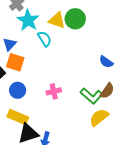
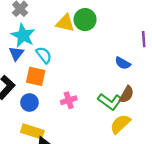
cyan star: (28, 20) -> (23, 35), moved
cyan semicircle: (44, 39) -> (44, 55), moved
orange square: (15, 62) -> (36, 76), moved

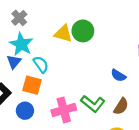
pink cross: (69, 100) -> (64, 110), size x1.5
green L-shape: (110, 102) -> (93, 104), moved

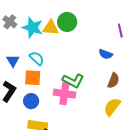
cyan star: (21, 44) -> (33, 28), moved
green L-shape: (93, 104) -> (73, 81), moved
pink cross: (64, 110) -> (64, 94), turned 35

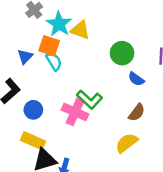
green circle: (67, 22) -> (122, 53), moved
orange square: (33, 78) -> (49, 46), moved

